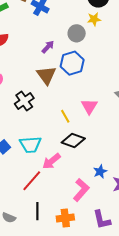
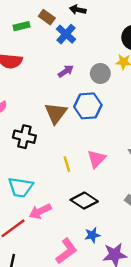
purple arrow: (48, 47) -> (66, 71), moved
black cross: (24, 101) -> (24, 137), turned 36
black diamond: (73, 140) -> (84, 201), moved

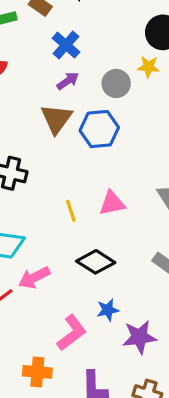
blue cross: (66, 34) -> (66, 45), moved
brown triangle: (56, 113) -> (56, 119), moved
pink triangle: (96, 159) -> (112, 203), turned 36

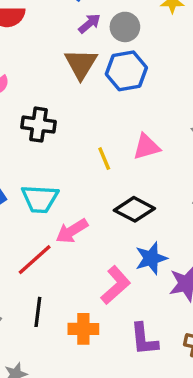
gray circle: (116, 83) -> (125, 27), moved
blue star: (108, 310) -> (151, 258), size x1.4

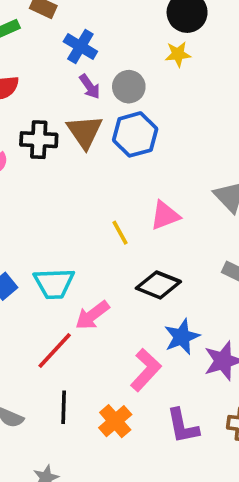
purple arrow: (89, 23) -> (90, 87), turned 100
black cross: (38, 125) -> (39, 140), moved
orange cross: (83, 329) -> (115, 421), turned -36

